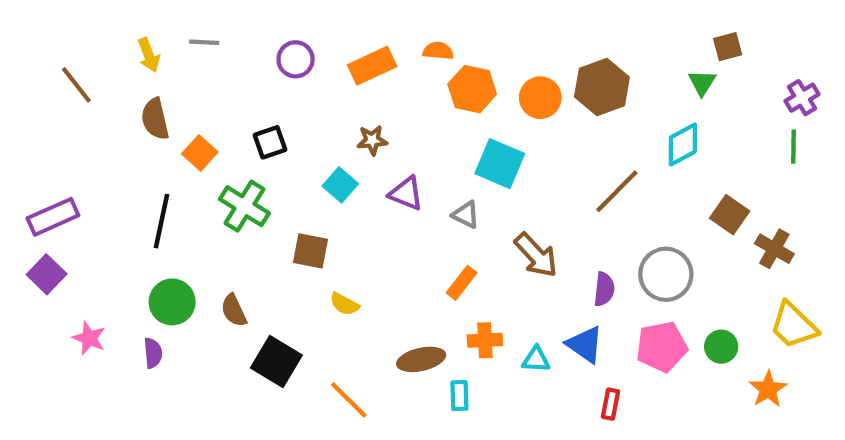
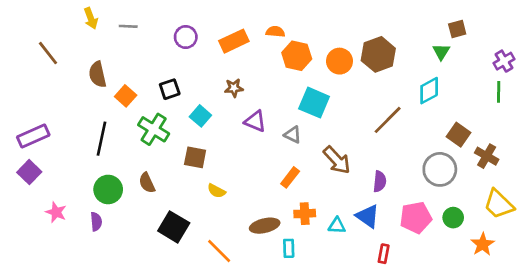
yellow arrow: (149, 55) -> (91, 18), moved
cyan square: (340, 185) -> (200, 116), moved
gray circle: (666, 274) -> (440, 169), moved
brown semicircle: (234, 310) -> (147, 183), moved

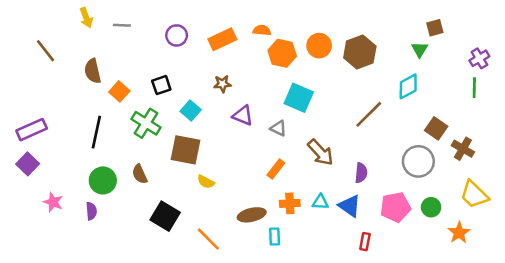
orange circle: (340, 61) -> (319, 46), moved
brown square: (195, 157) -> (185, 150), size x1.4
cyan triangle: (337, 226) -> (320, 202), moved

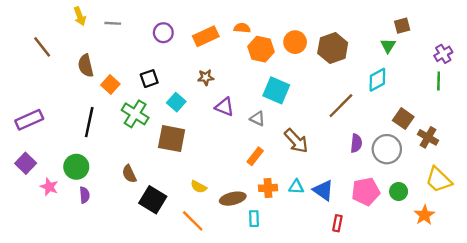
purple square: (28, 164) -> (26, 163), moved
purple semicircle: (361, 173) -> (356, 143), moved
brown semicircle: (140, 174) -> (129, 174), moved
green circle: (103, 180) -> (76, 167), moved
yellow semicircle: (206, 182) -> (199, 187), moved

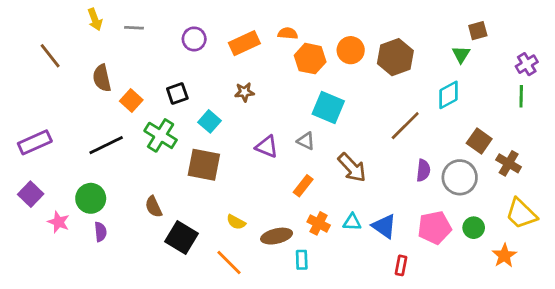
purple triangle: (224, 107) -> (267, 147), moved
black line: (89, 122) -> (106, 145), turned 52
orange cross: (268, 188) -> (319, 223), turned 30

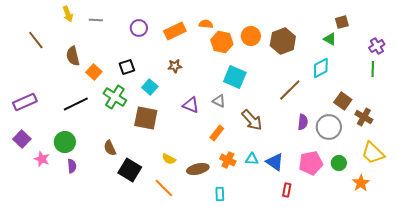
green triangle: (461, 54) -> (330, 39), turned -32
cyan rectangle: (302, 260) -> (220, 194), moved

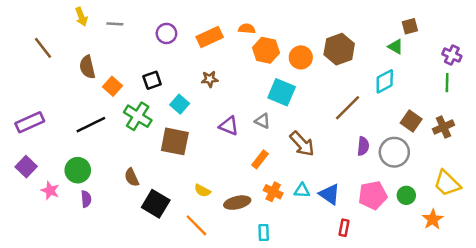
orange circle: (251, 36) -> (301, 57), moved
purple cross: (377, 46) -> (452, 55), turned -35
brown cross: (364, 117) -> (443, 127), moved, turned 36

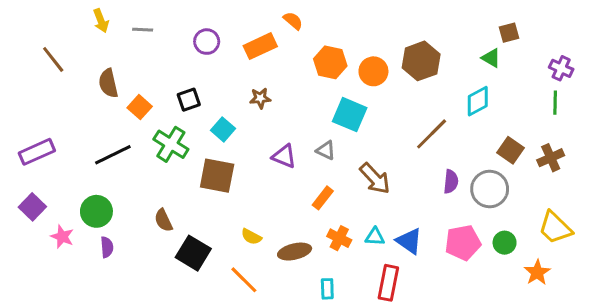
orange semicircle: (247, 29) -> (293, 21), moved, turned 35
red rectangle: (344, 228) -> (388, 283), moved, size x1.6

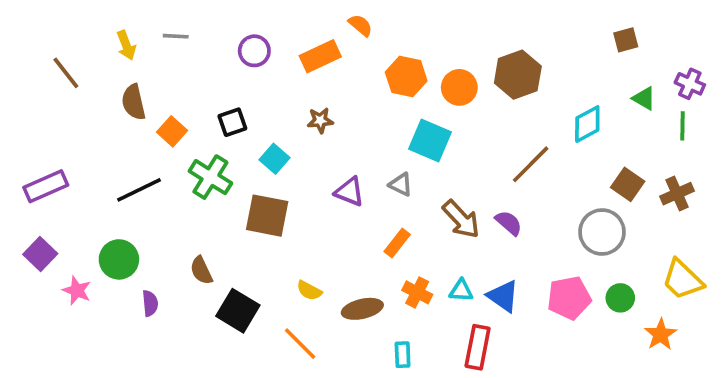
yellow arrow: (101, 21) -> (126, 45), moved
green triangle: (491, 58) -> (644, 98), moved
purple semicircle: (451, 182) -> (509, 223), moved, turned -55
purple semicircle: (107, 247) -> (150, 303), moved

